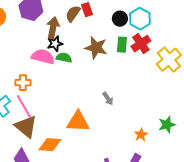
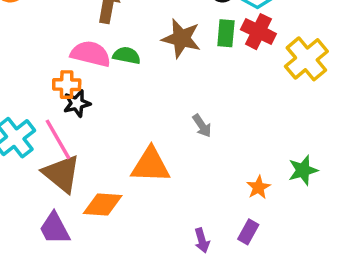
black star: (55, 44) -> (77, 103), moved
red cross: (141, 44) -> (258, 32), turned -30
orange cross: (23, 83) -> (67, 85), moved

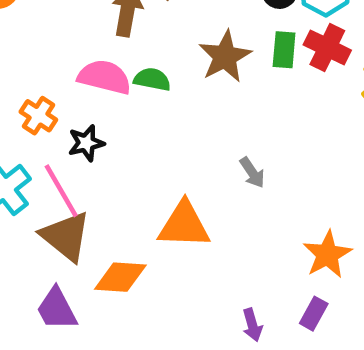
brown star: (181, 38) -> (225, 57), turned 30
orange cross: (67, 85) -> (38, 116), moved, turned 32
orange star: (258, 187) -> (327, 254), size x1.5

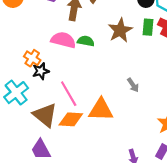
black star: (86, 143) -> (41, 71), moved
pink line: (61, 191) -> (69, 94), moved
orange diamond: (120, 277) -> (71, 119), moved

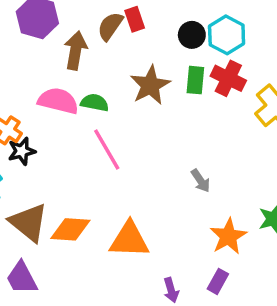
gray arrow: (133, 85) -> (201, 181), moved
pink line: (69, 94) -> (107, 149), moved
orange triangle: (101, 110) -> (129, 240), moved

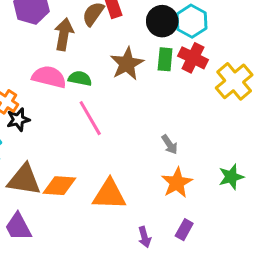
black circle: (192, 35) -> (162, 21), size x1.4
brown triangle: (29, 222) -> (24, 180), turned -30
orange star: (228, 236) -> (177, 183), moved

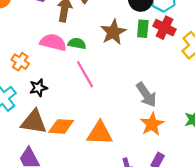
black star: (18, 120) -> (38, 88), moved
gray arrow: (170, 144) -> (146, 95), size x1.6

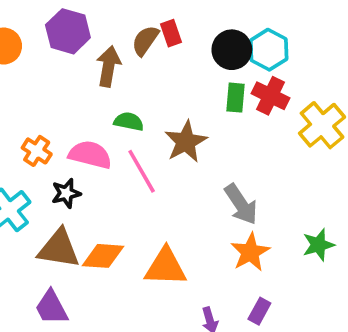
brown star: (113, 32) -> (186, 142), moved
pink semicircle: (53, 42) -> (90, 155), moved

